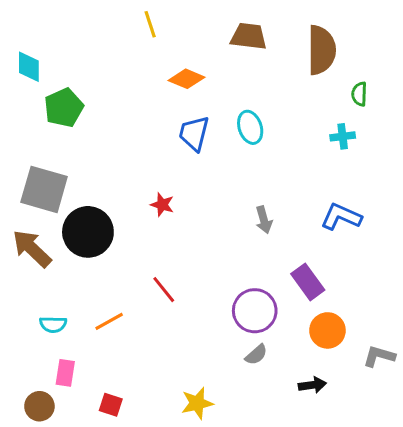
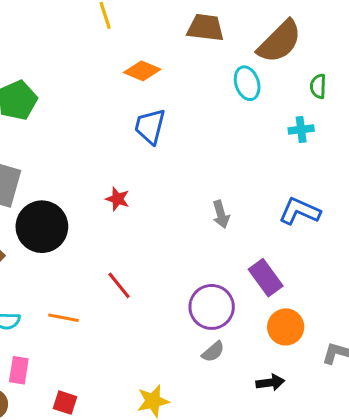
brown semicircle: (321, 50) -> (280, 42), turned 45
cyan ellipse: (250, 127) -> (247, 83), moved
orange line: (109, 321) -> (64, 318), turned 40

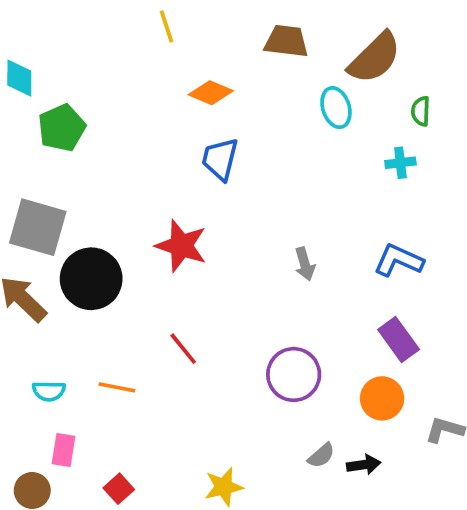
red star: (118, 199) -> (181, 246), size x1.8
purple rectangle: (266, 278) -> (399, 340), moved
gray semicircle: (213, 352) -> (321, 455), moved
red square: (65, 403) -> (119, 489), turned 30

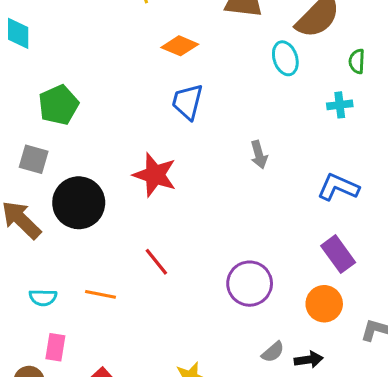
green pentagon: (62, 128) -> (59, 105), moved
gray square: (38, 227) -> (34, 159), size x0.6
gray arrow: (305, 264) -> (259, 155), moved

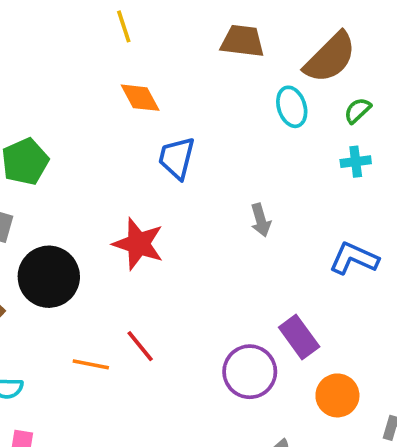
orange diamond: (180, 46) -> (140, 98), moved, turned 39
green semicircle: (357, 61) -> (358, 110), moved, turned 45
purple rectangle: (338, 254) -> (299, 337), moved
orange line: (100, 294) -> (91, 364), moved

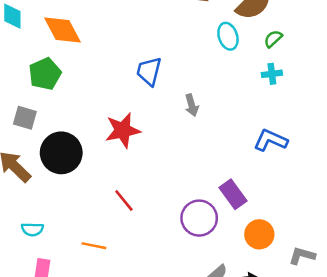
orange diamond: (140, 98) -> (62, 30), moved, size x1.4
gray arrow: (261, 220) -> (192, 105), moved
red star: (138, 244) -> (123, 130), turned -30
orange line: (91, 364) -> (94, 246), moved

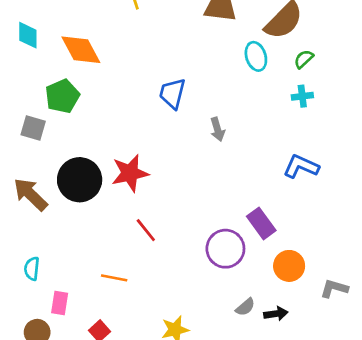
gray square: (25, 118) -> (33, 128), moved
red star: (123, 130) -> (130, 173), moved
cyan semicircle: (32, 229) -> (32, 269), moved, turned 95

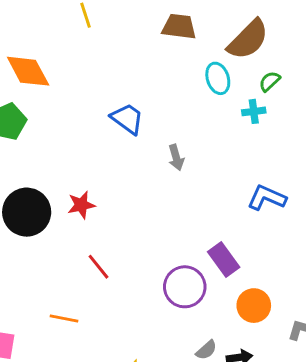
blue trapezoid: (172, 94) -> (127, 119), turned 112
cyan cross: (302, 96) -> (254, 111), moved
red star: (130, 173) -> (81, 205), size x0.7

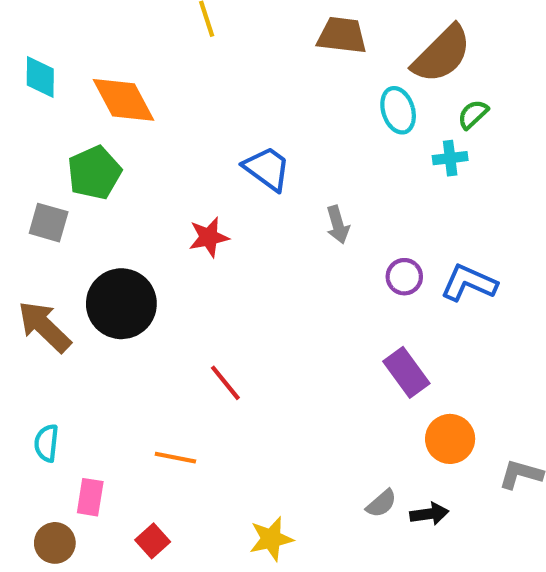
red star: (81, 205) -> (209, 237), moved
purple circle: (185, 287) -> (404, 277), moved, size x0.6

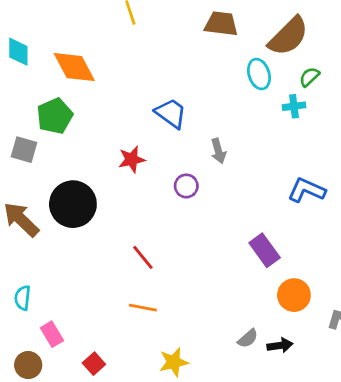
purple circle: (404, 277) -> (186, 186), moved
orange line: (175, 458) -> (143, 308), moved
pink rectangle: (90, 497) -> (52, 334), turned -40

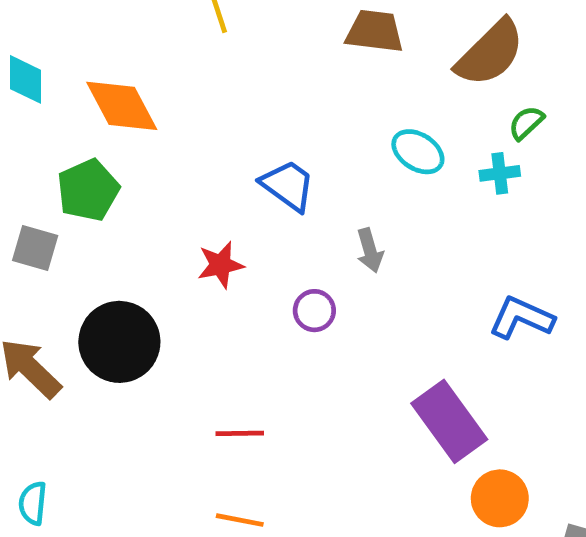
cyan ellipse: (259, 74) -> (418, 152), moved, turned -40
purple rectangle: (265, 250) -> (449, 421), size x1.4
red line: (143, 257) -> (240, 433), turned -52

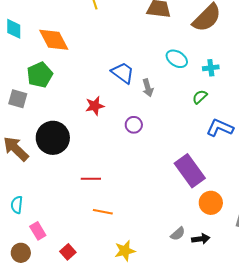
green semicircle: (526, 123) -> (200, 97), moved
gray arrow: (370, 250) -> (148, 88), moved
red line: (240, 433) -> (91, 179), moved

